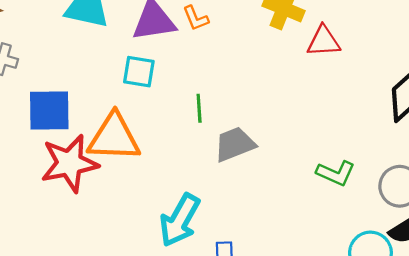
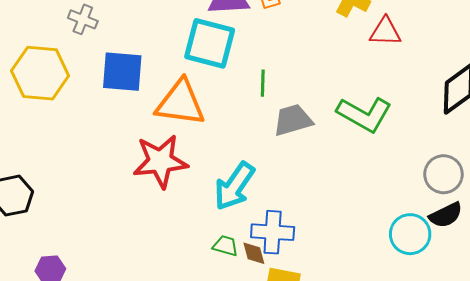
cyan square: (139, 72) -> (210, 43), size x1.6
red star: (70, 163) -> (160, 161), moved
green L-shape: (336, 173) -> (364, 114), moved, size x1.5

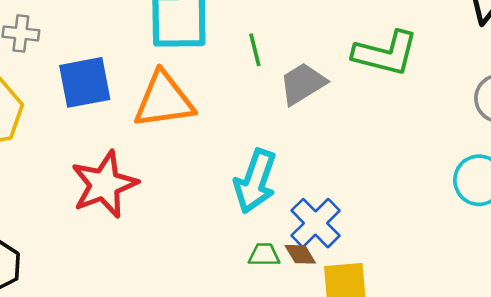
red star: (160, 161) -> (104, 184), moved
blue cross: (273, 232) -> (315, 223), turned -33

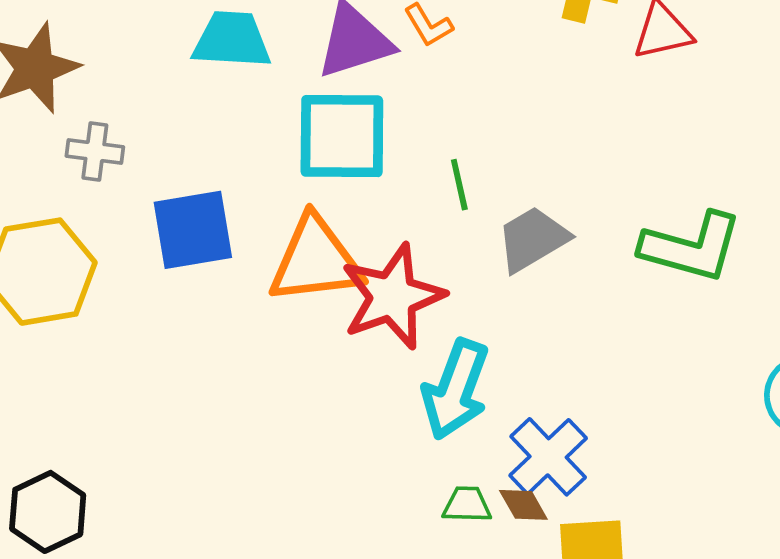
green L-shape: (386, 53) -> (691, 247), moved
red star: (104, 184) -> (393, 297), moved

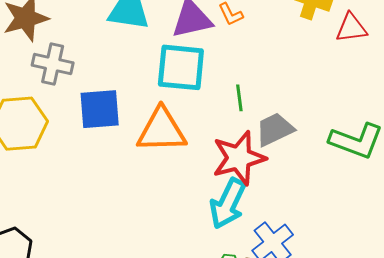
gray cross: (95, 151) -> (53, 64), size x1.4
red star: (393, 297) -> (239, 158), moved

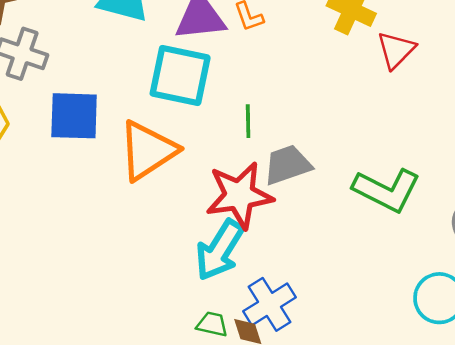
red triangle: (351, 28) -> (396, 50), turned -44
orange triangle: (162, 130) -> (148, 151), turned -38

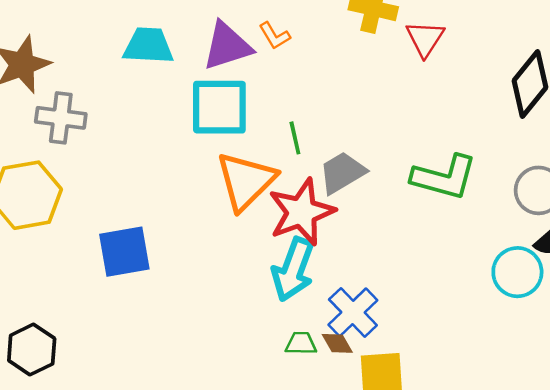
blue square: (74, 116) -> (124, 252), moved
orange triangle: (148, 151) -> (246, 181), moved

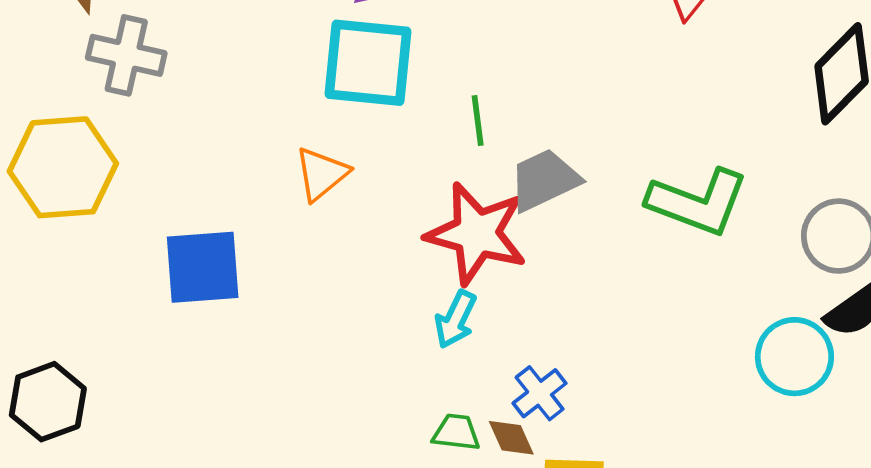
orange triangle: (246, 181) -> (321, 174), moved, size x0.6
red star: (301, 212) -> (477, 234), turned 30
cyan arrow: (293, 269) -> (455, 319), size x0.6
blue cross: (353, 312) -> (540, 393), size x0.7

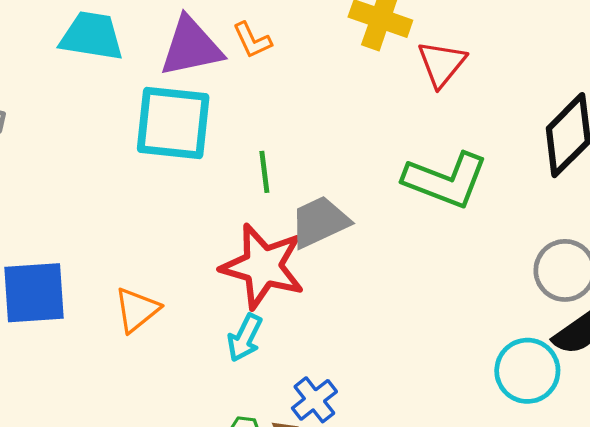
orange triangle: (321, 174) -> (137, 310), moved
green L-shape: (698, 202) -> (446, 180), moved

